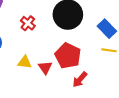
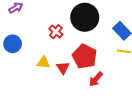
red cross: (28, 23) -> (56, 32), moved

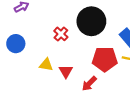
red pentagon: (85, 56) -> (105, 59), moved, turned -30
red arrow: (96, 79) -> (89, 84), moved

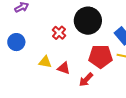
red triangle: (66, 71) -> (64, 68), turned -40

